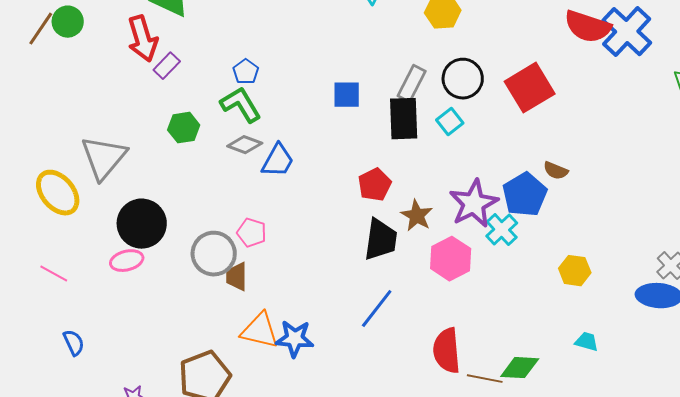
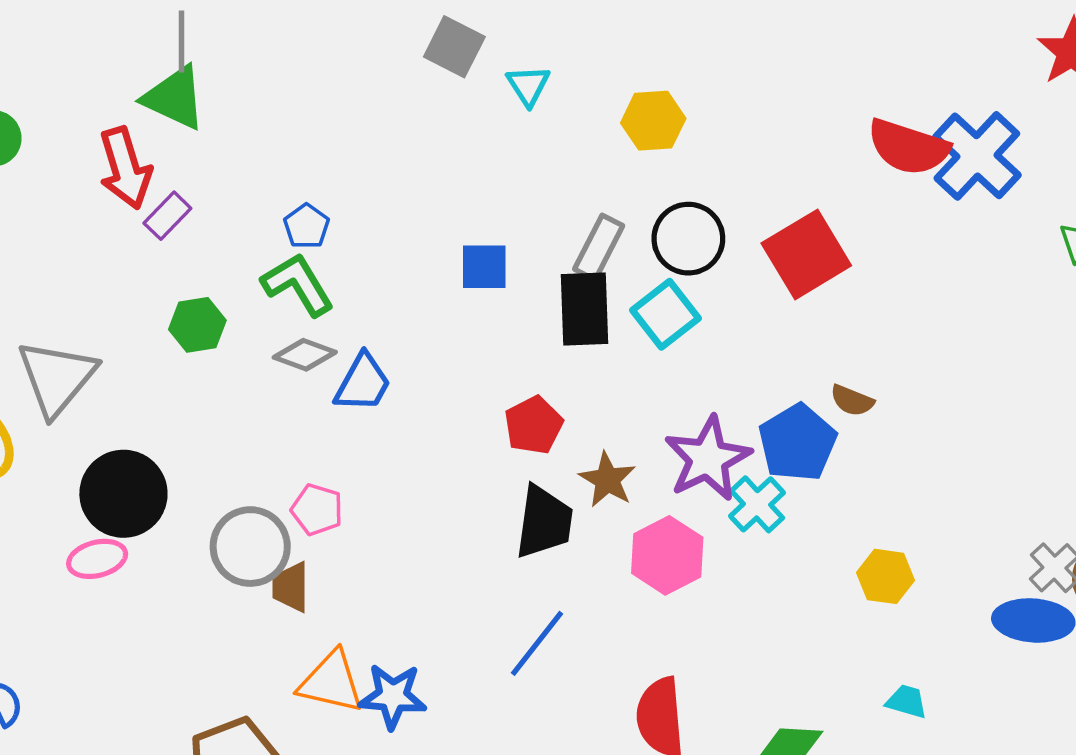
cyan square: (450, 122) -> (665, 314), size x1.4

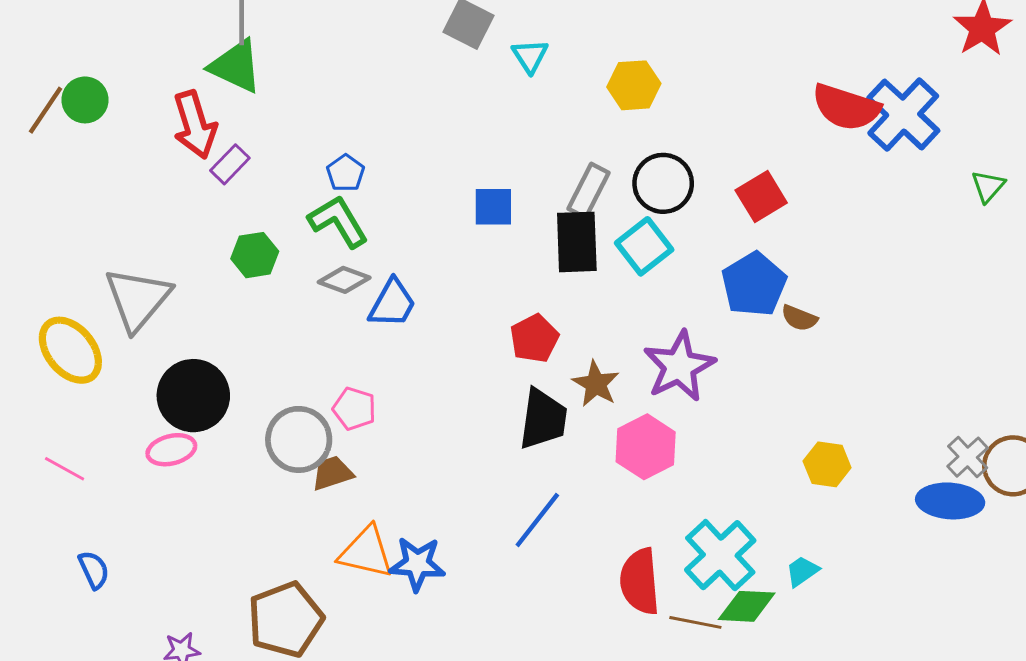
red square: (806, 254) -> (761, 197), size x0.7
blue pentagon: (797, 443) -> (754, 284), moved
cyan cross: (757, 504) -> (720, 555), moved, size x1.5
brown trapezoid: (291, 587) -> (332, 473), turned 72
cyan trapezoid: (907, 701) -> (802, 571), moved, turned -51

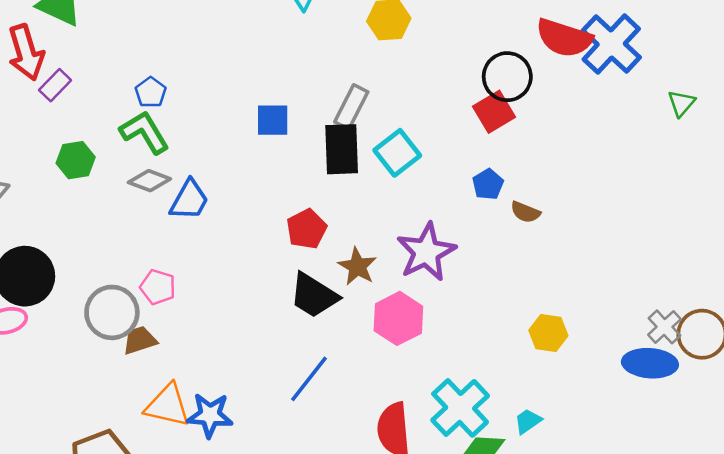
black circle: (663, 183) -> (507, 77), moved
blue pentagon: (754, 284) -> (488, 184), size x0.6
black trapezoid: (543, 419) -> (314, 295), turned 114

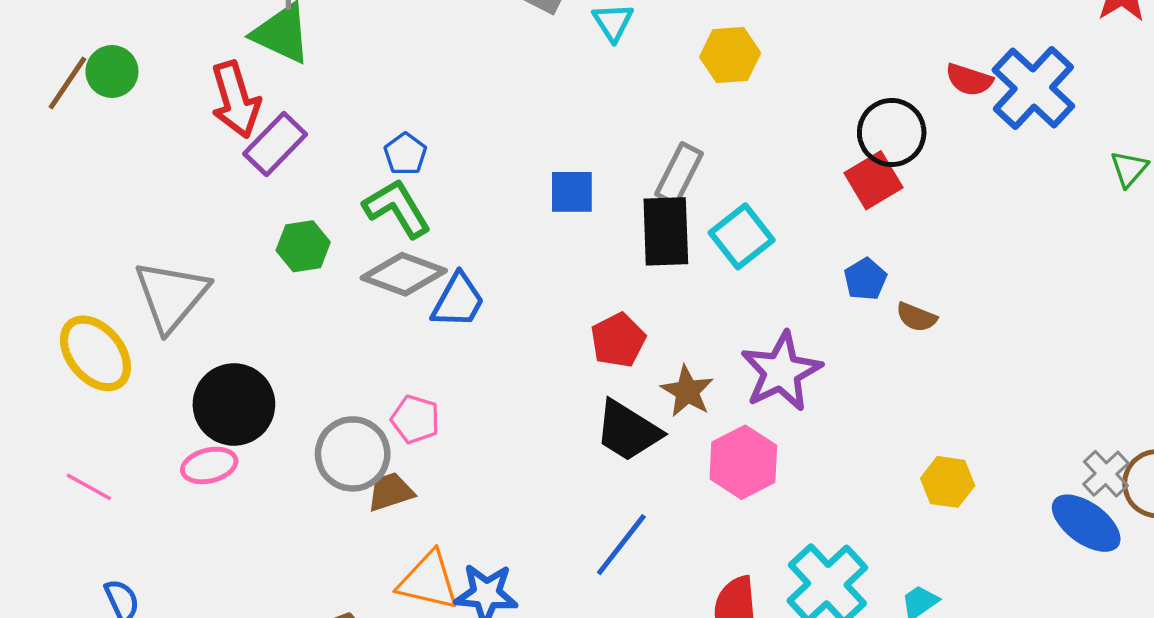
red semicircle: (564, 38) -> (969, 80), size x0.6
purple rectangle: (55, 85) -> (275, 144), size x1.4
gray diamond: (149, 181) -> (404, 274), size x1.4
blue ellipse: (650, 363) -> (1086, 523), turned 32

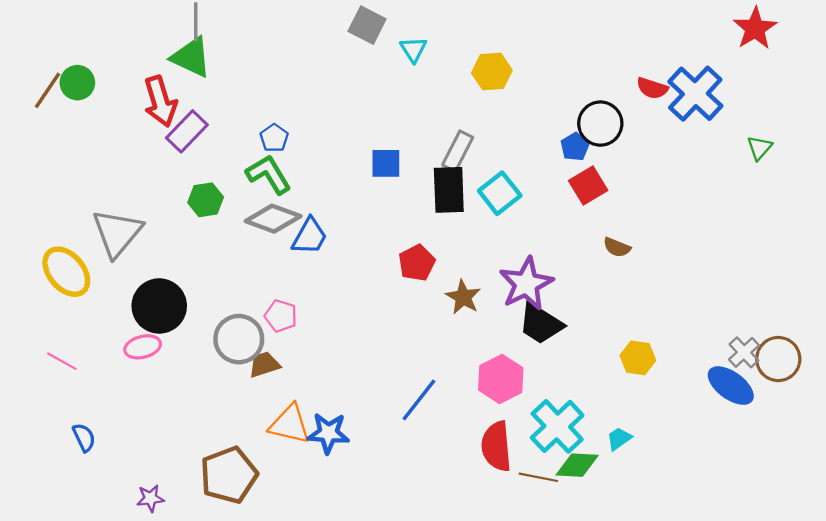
red square: (874, 180) -> (588, 185), moved
blue pentagon: (865, 279) -> (575, 147), moved
black trapezoid: (628, 431) -> (541, 324), moved
pink hexagon: (743, 462) -> (501, 379), moved

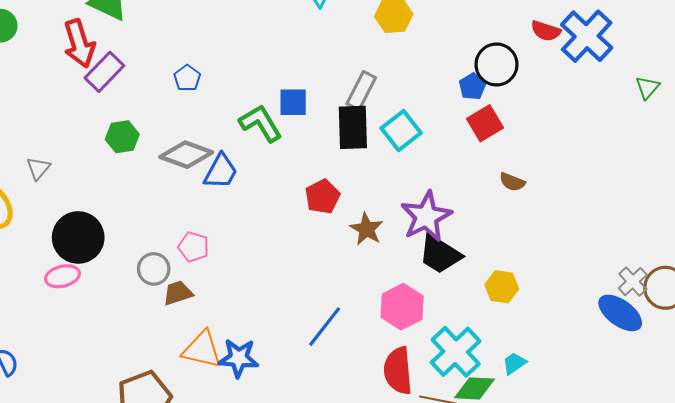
green L-shape: (269, 174) -> (261, 123), moved
gray triangle: (117, 233) -> (38, 168), size x0.5
gray circle: (239, 339) -> (154, 269), size x0.7
yellow hexagon: (638, 358) -> (502, 287), moved

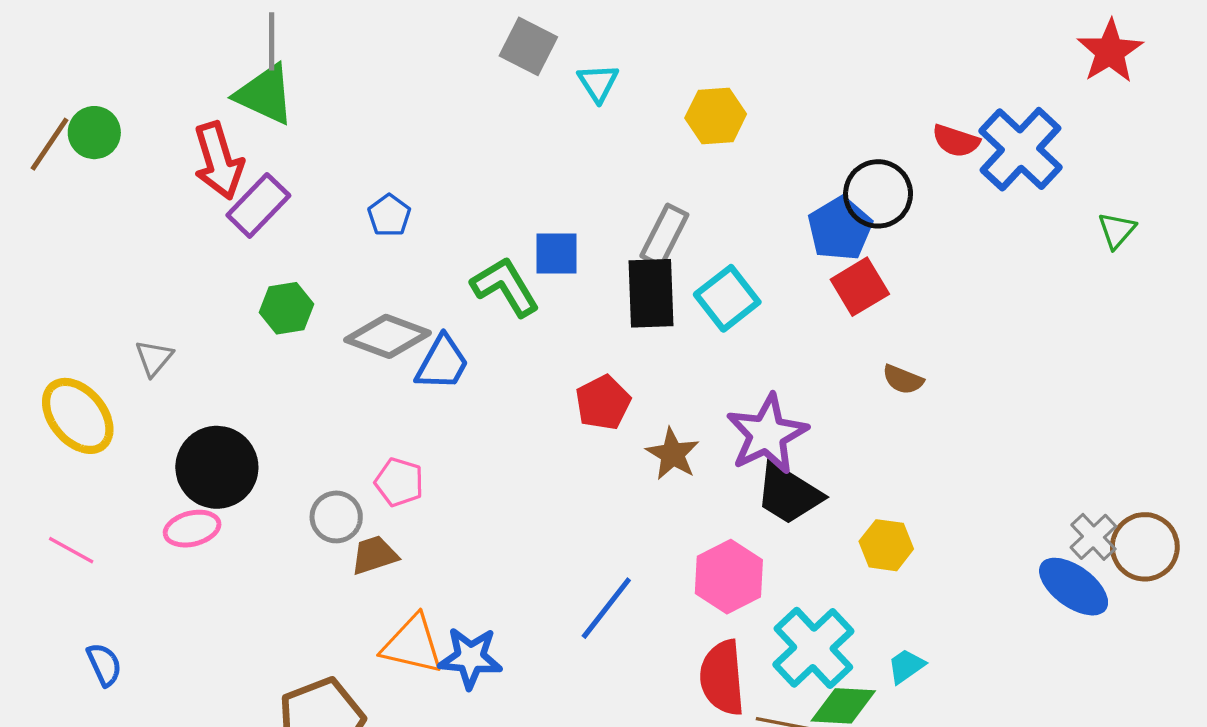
blue pentagon: (472, 87) -> (840, 229), size x1.5

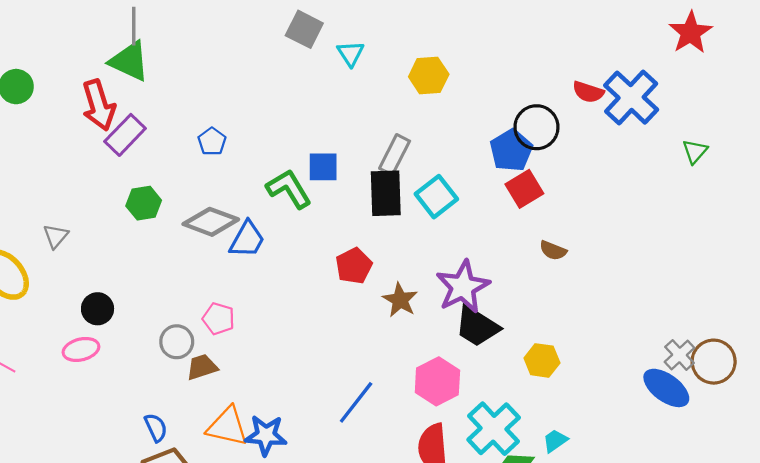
black circle: (217, 467) -> (98, 309), size x0.6
blue semicircle: (104, 664) -> (156, 428), moved

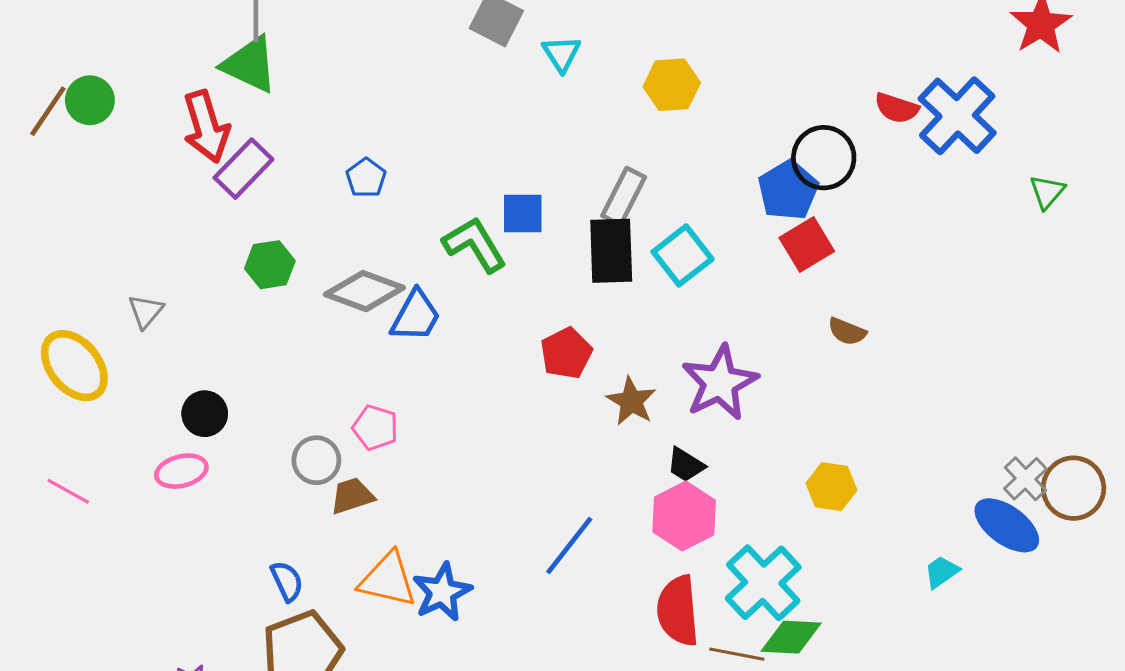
black trapezoid: (477, 326) -> (686, 465), moved, size x0.6
blue star: (266, 435) -> (442, 592), turned -30
cyan trapezoid: (555, 441) -> (942, 572), moved

